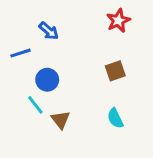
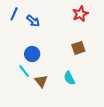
blue line: (21, 53) -> (14, 14), moved, turned -48
cyan semicircle: (115, 118) -> (69, 78), moved

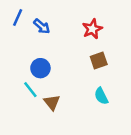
red star: (80, 14) -> (92, 29), moved
cyan semicircle: (69, 78) -> (101, 96), moved

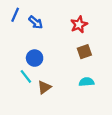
cyan semicircle: (101, 96) -> (87, 82), turned 112
brown triangle: (52, 102) -> (44, 87), turned 32

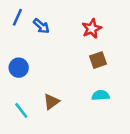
blue circle: (35, 58) -> (19, 68), moved
cyan line: (26, 76) -> (21, 110), moved

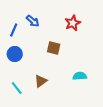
blue line: (17, 17) -> (14, 30), moved
brown square: (98, 60) -> (54, 48), moved, turned 32

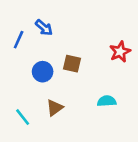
red star: (73, 23) -> (120, 52), moved
blue circle: (15, 54) -> (43, 72), moved

